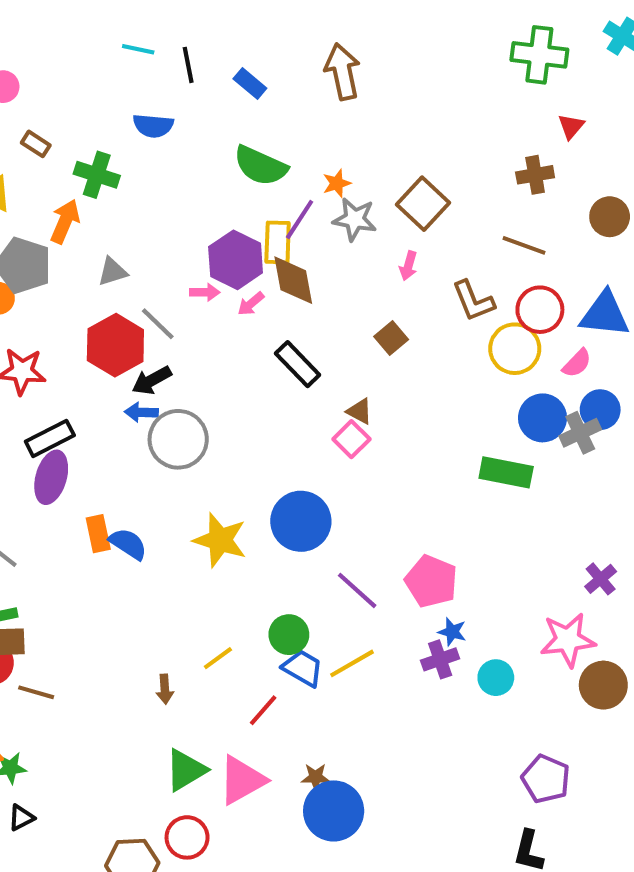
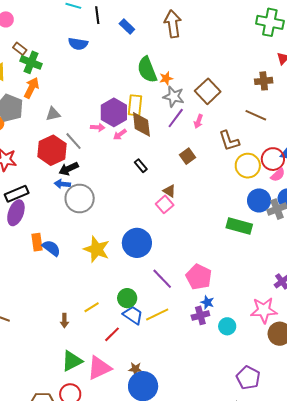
green semicircle: (260, 166) -> (147, 70), moved, turned 40
green cross: (97, 175) -> (31, 62), moved
purple line: (300, 219) -> (176, 118), moved
red circle: (540, 310) -> (273, 159), moved
black rectangle: (298, 364) -> (141, 166), size x0.6

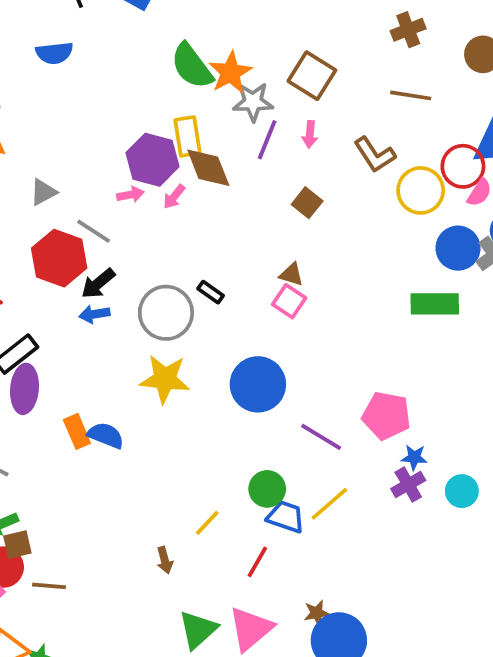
orange star: (166, 78) -> (230, 73), size x1.6
black rectangle: (141, 166) -> (211, 292), moved
gray circle: (80, 198) -> (166, 313), moved
yellow star: (97, 249) -> (165, 379), moved

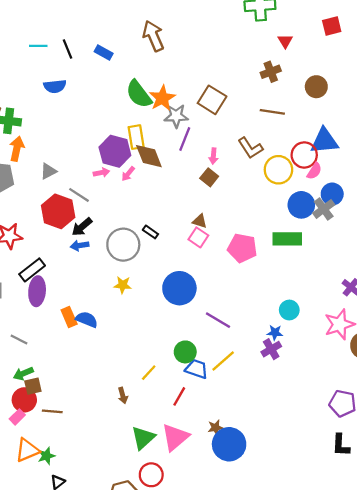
pink arrow: (310, 134) -> (213, 156), moved
yellow star: (165, 379) -> (123, 285), size x0.6
pink pentagon: (386, 416) -> (242, 248), moved
cyan circle: (462, 491) -> (289, 310), moved

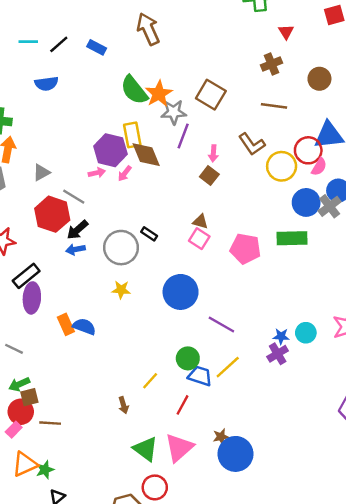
black line: (67, 49) -> (59, 44), turned 72
cyan circle: (289, 310) -> (306, 333), moved
green triangle: (143, 438) -> (146, 449), turned -40

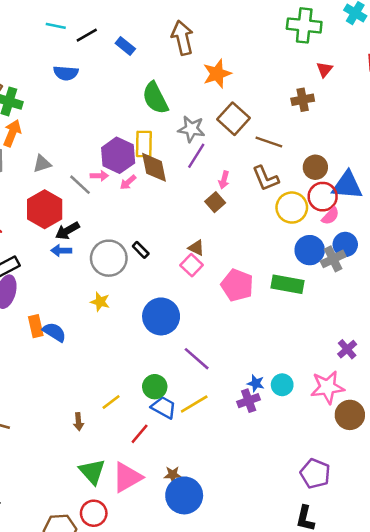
brown circle: (319, 79) -> (315, 167), moved
orange star: (159, 94) -> (217, 74), moved
brown line: (274, 106) -> (269, 142), moved
gray line: (74, 197) -> (80, 185), moved

